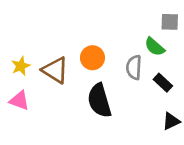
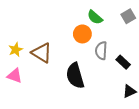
gray square: (170, 22) -> (128, 16), turned -32
green semicircle: (155, 47) -> (95, 17), moved
orange circle: (92, 58) -> (82, 34), moved

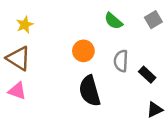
orange circle: (82, 34) -> (83, 51), moved
yellow star: (16, 50) -> (25, 25), moved
brown triangle: (42, 53) -> (18, 58), moved

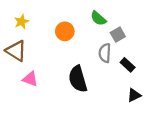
gray square: (153, 20) -> (118, 35), moved
orange circle: (83, 51) -> (65, 31), moved
pink triangle: (17, 91) -> (30, 79), moved

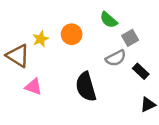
yellow star: (22, 22) -> (41, 39), moved
gray semicircle: (105, 53) -> (116, 58), turned -120

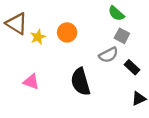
green semicircle: (109, 20) -> (116, 13), moved
gray square: (130, 38) -> (122, 36), turned -32
brown triangle: (18, 56) -> (17, 24), moved

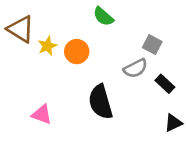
green semicircle: (116, 13) -> (103, 17), moved
orange circle: (67, 32) -> (77, 52), moved
pink triangle: (31, 82) -> (42, 114), moved

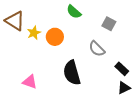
gray square: (152, 45) -> (109, 24), moved
gray semicircle: (135, 68) -> (97, 49), turned 72
black rectangle: (165, 84) -> (122, 69), moved

